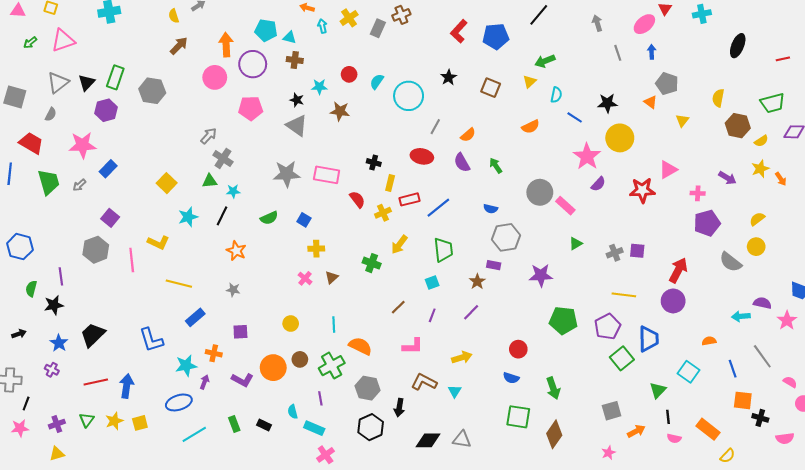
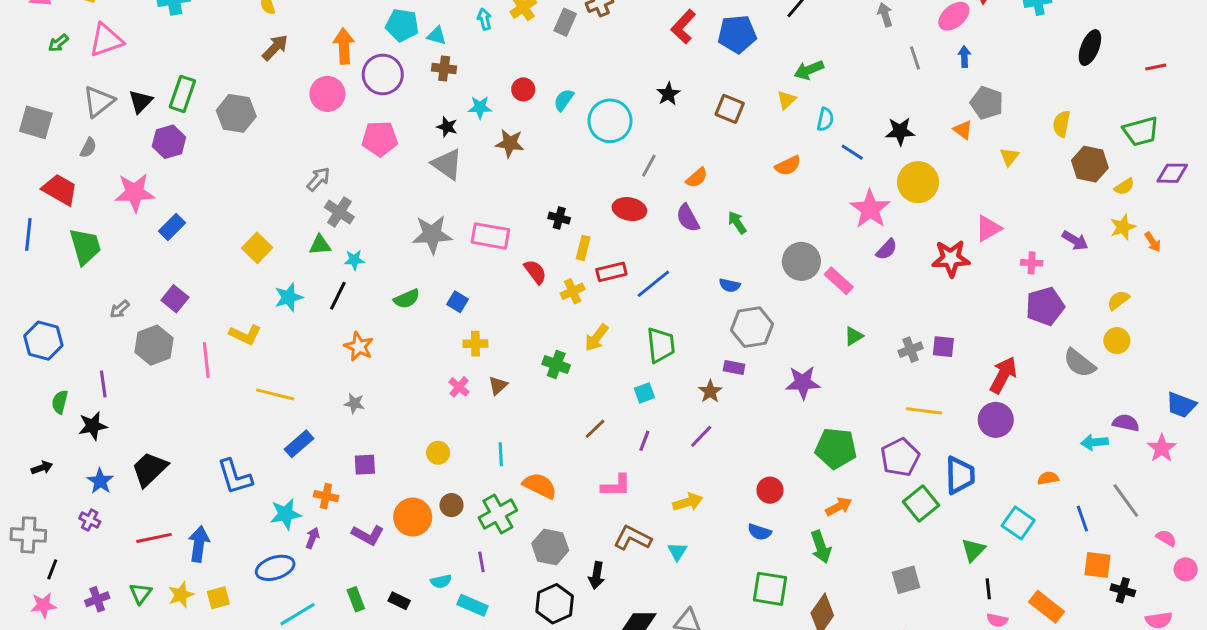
gray arrow: (79, 185) -> (120, 309), moved
cyan semicircle: (293, 412) -> (441, 581), turned -88
orange arrow: (636, 431) -> (839, 507), moved

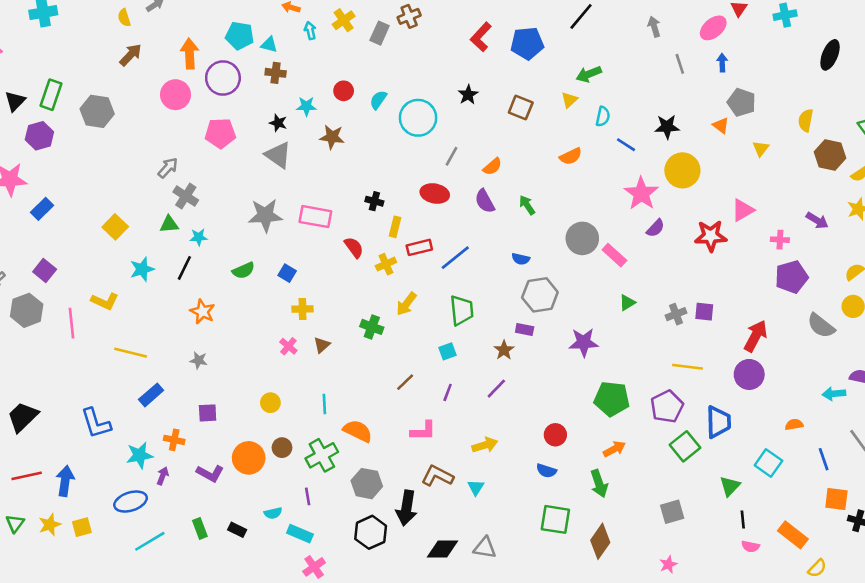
black arrow: (597, 575) -> (406, 508), size x1.5

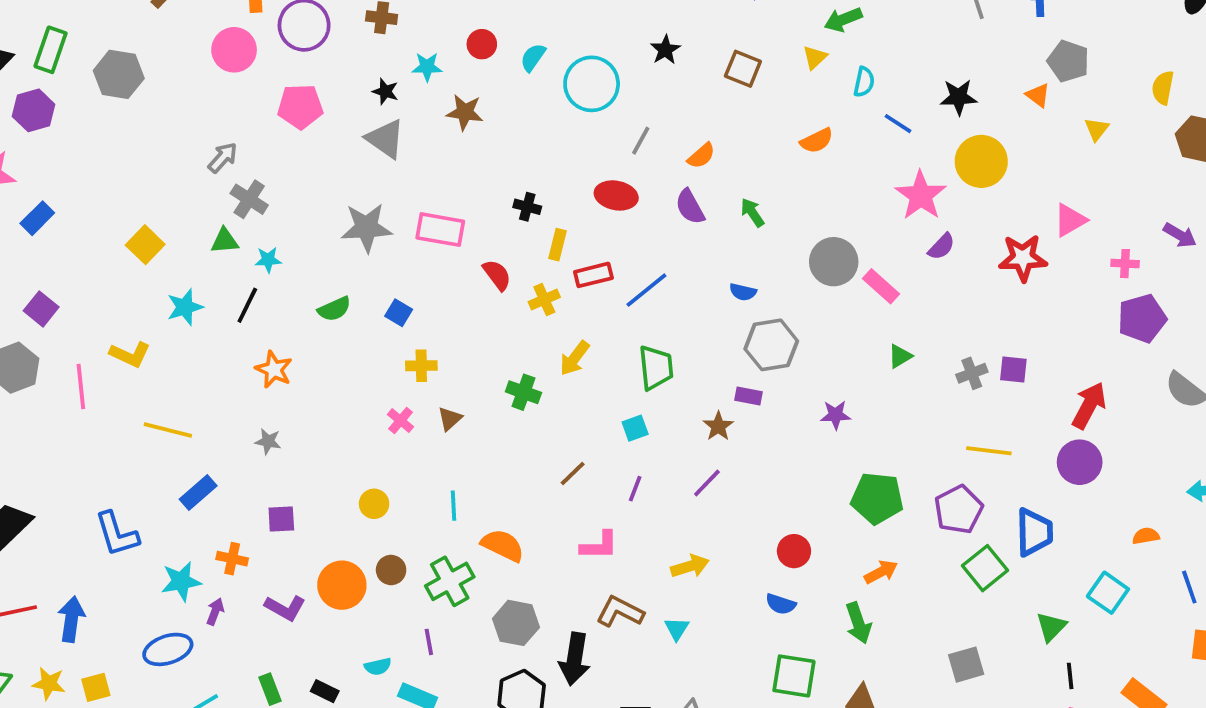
purple star: (584, 342) -> (836, 415), size x0.7
yellow star: (50, 525) -> (49, 683), turned 30

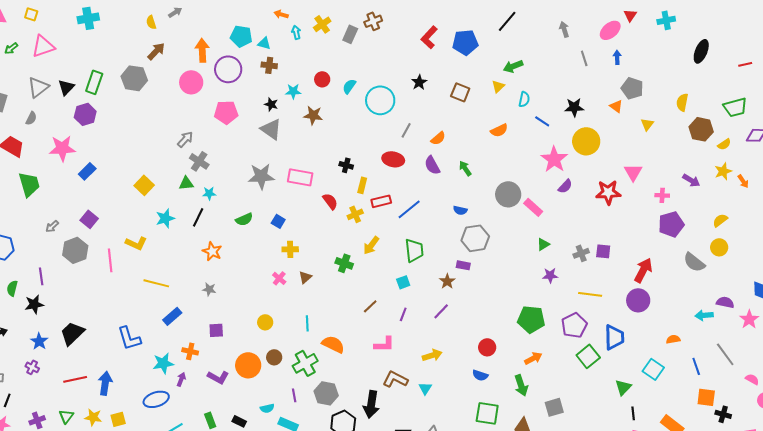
gray hexagon: (119, 74) -> (134, 78), moved
pink triangle: (1070, 220) -> (633, 172), turned -30
purple star: (836, 415) -> (550, 275), moved
gray hexagon: (516, 623) -> (326, 393), moved
gray square: (966, 665) -> (554, 407), moved

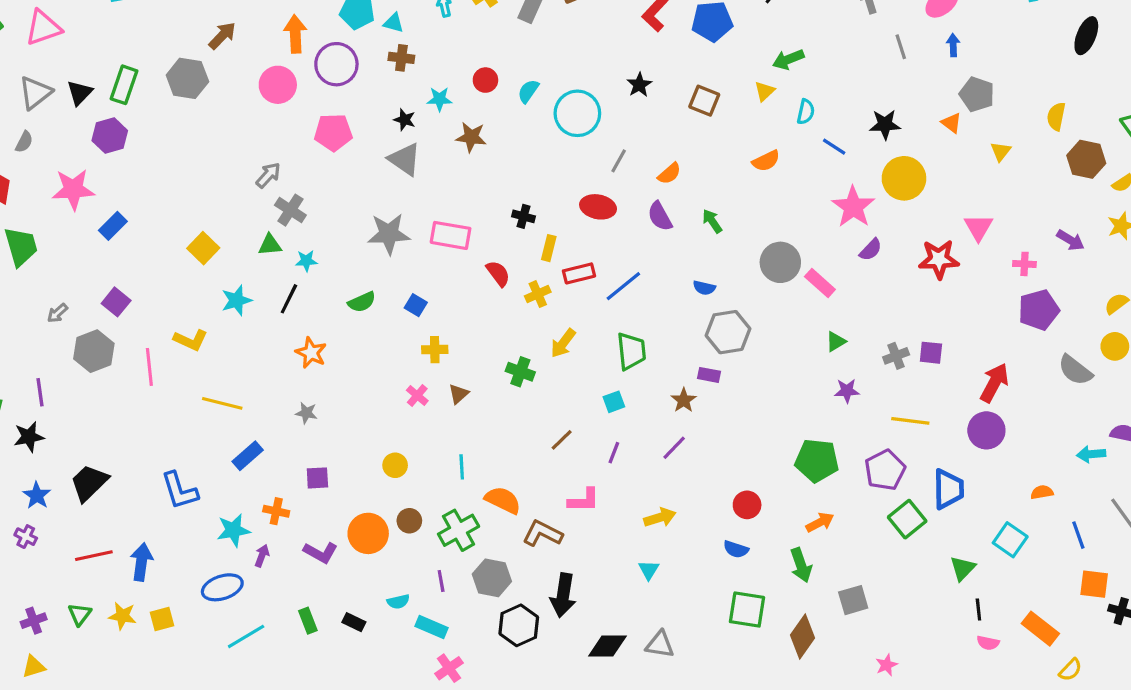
brown L-shape: (395, 379) -> (543, 533), moved

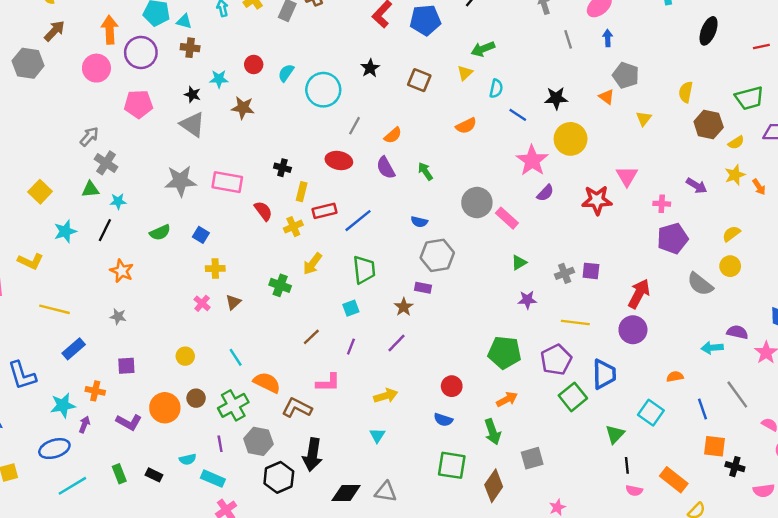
cyan line: (462, 467) -> (236, 357), turned -30

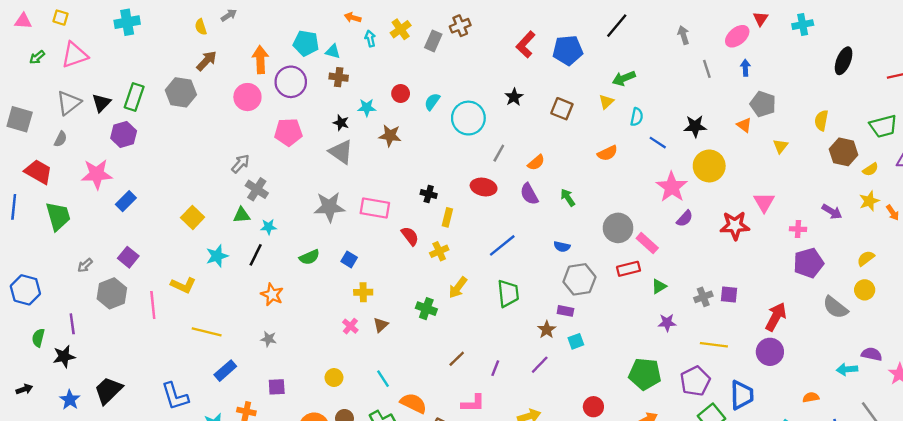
red rectangle: (324, 211) -> (629, 269), moved
cyan square: (351, 308) -> (576, 341), moved

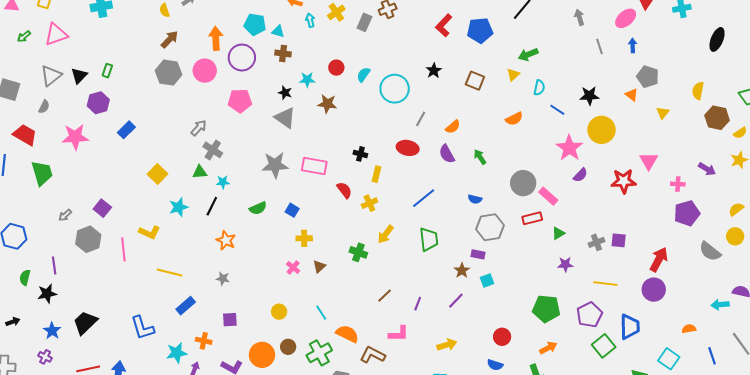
gray hexagon: (181, 92) -> (169, 73), moved
green rectangle: (134, 97) -> (107, 71), size x0.6
blue rectangle: (126, 201) -> (126, 130), moved

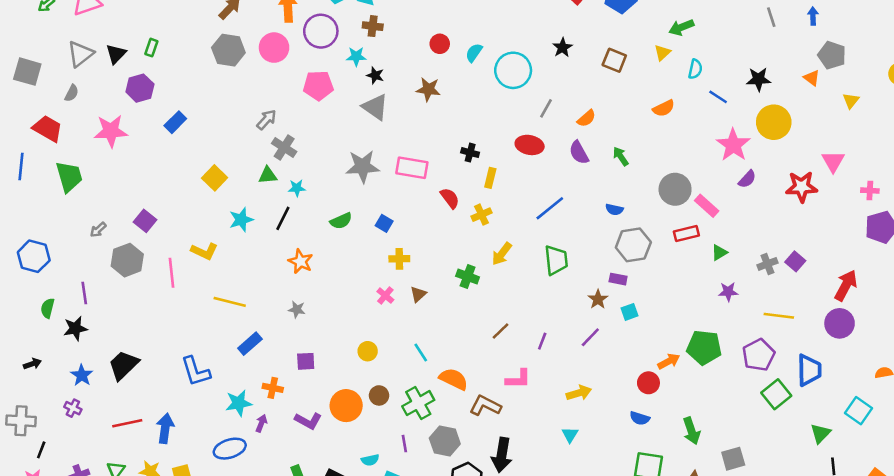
cyan star: (307, 80) -> (356, 56), moved
purple square: (619, 240) -> (795, 261), turned 35
orange arrow: (548, 348) -> (669, 361), moved

